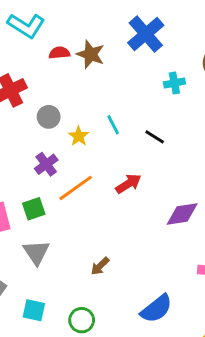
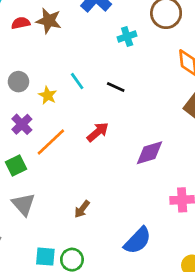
cyan square: (34, 310) -> (45, 257), moved

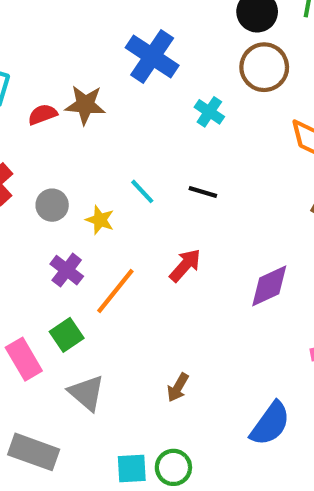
cyan cross: (127, 36) -> (209, 112), turned -30

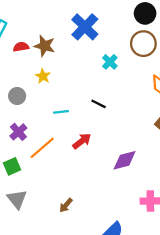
cyan line: (142, 191) -> (61, 112), moved, turned -64
yellow star: (100, 220) -> (43, 76), moved

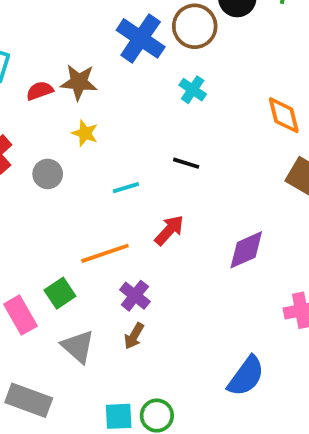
brown circle: (143, 44) -> (195, 26), moved
purple cross: (18, 132) -> (135, 296), moved
orange line: (42, 148) -> (105, 253), turned 32
brown arrow: (66, 205) -> (134, 336), moved

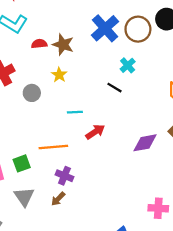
black line: (186, 163) -> (114, 88), moved
red arrow: (169, 230) -> (95, 132), moved
purple diamond: (246, 250) -> (145, 143), moved
purple cross: (135, 296) -> (64, 176), turned -30

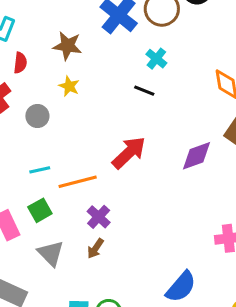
red semicircle: (39, 44) -> (20, 63), moved, turned 112
cyan line: (75, 112) -> (40, 170), moved
red arrow: (95, 132) -> (129, 153), size x1.4
purple cross: (64, 176) -> (99, 217), turned 30

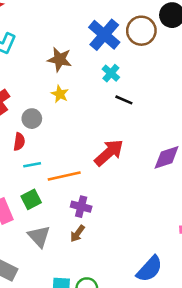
cyan cross: (156, 59) -> (111, 73), moved
red semicircle: (20, 63) -> (19, 142), moved
purple cross: (99, 217) -> (81, 207), turned -30

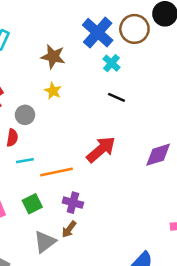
cyan cross: (111, 73) -> (111, 63), moved
green square: (31, 199) -> (32, 204), moved
gray triangle: (39, 236) -> (45, 242), moved, turned 35

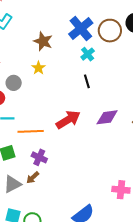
black line: (116, 97) -> (87, 81), turned 40
purple diamond: (158, 155) -> (107, 117), moved

